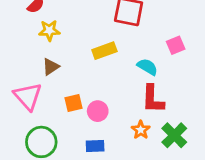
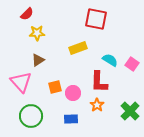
pink square: (176, 45) -> (132, 64), moved, turned -32
red L-shape: (153, 99) -> (99, 82), moved
orange star: (141, 130) -> (97, 105), moved

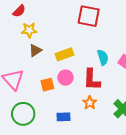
yellow rectangle: (78, 48) -> (64, 54), moved
brown triangle: (38, 60) -> (35, 50), moved
cyan semicircle: (110, 60) -> (103, 57), turned 42
pink circle: (73, 93) -> (66, 78), moved

